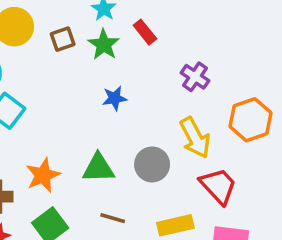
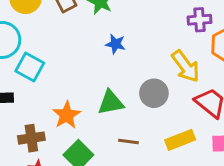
purple cross: (195, 77) -> (199, 20), moved, turned -30
blue star: (114, 98) -> (115, 44), turned 30

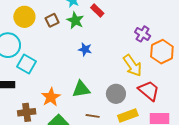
purple cross: (199, 20) -> (143, 34), turned 35
gray circle: (154, 93) -> (116, 94), moved

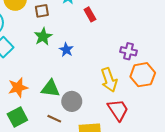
green star: (75, 20) -> (43, 37), moved
purple cross: (143, 34) -> (128, 51), turned -35
gray circle: (116, 94) -> (72, 101), moved

